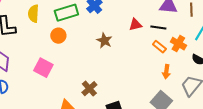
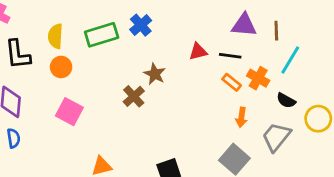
orange circle: (58, 36) -> (61, 67), moved
brown cross: (89, 89) -> (134, 96), moved

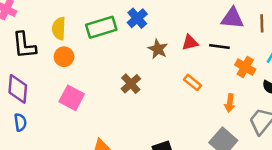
brown star: (155, 74) -> (158, 49), moved
orange rectangle: (232, 82) -> (192, 82), moved

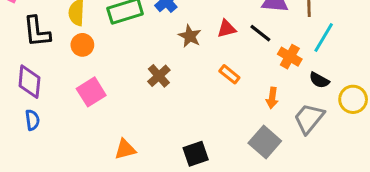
black line: (219, 46) -> (260, 33), turned 30
pink square: (72, 98) -> (91, 92), turned 30

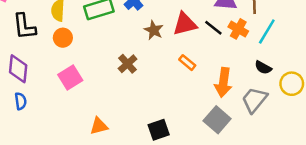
red triangle: (227, 29) -> (185, 24), size x1.5
orange cross: (290, 57) -> (238, 29), moved
orange arrow: (272, 98) -> (223, 82), size x1.6

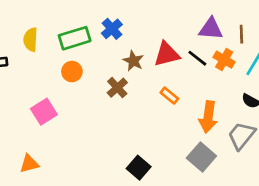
orange circle: (63, 38) -> (72, 72), moved
brown cross: (128, 64) -> (117, 88), moved
orange triangle: (99, 126) -> (29, 164), moved
black square: (159, 130) -> (139, 168), turned -30

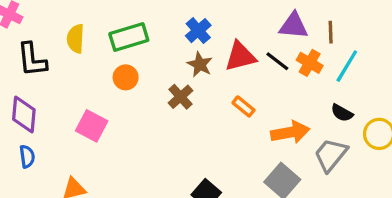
blue cross: (112, 29) -> (198, 31), moved
pink square: (44, 112) -> (92, 126), turned -30
orange arrow: (208, 117) -> (290, 132), turned -108

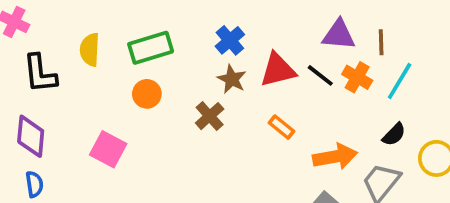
black semicircle: (342, 113) -> (394, 134), turned -75

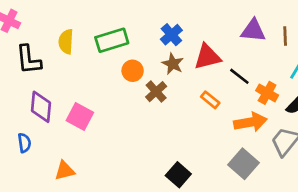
black line: (320, 75) -> (239, 76), moved
orange cross: (357, 77) -> (267, 93), moved
orange circle: (147, 94) -> (133, 71), moved
purple diamond: (31, 136) -> (41, 107), moved

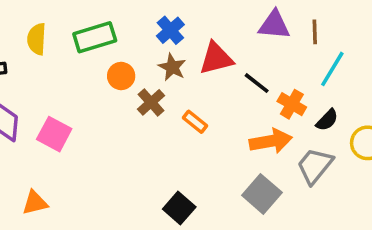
orange rectangle: (210, 100) -> (195, 122), moved

